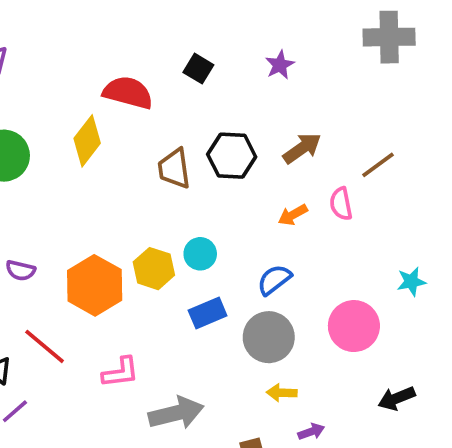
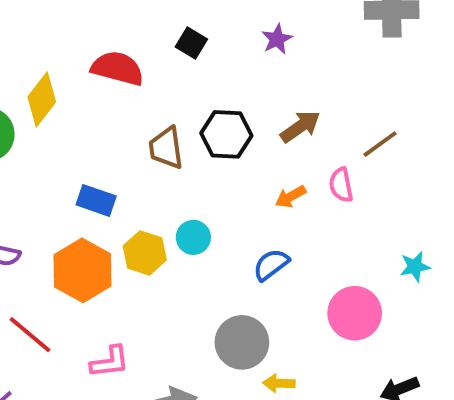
yellow diamond: (87, 141) -> (42, 99), moved
blue rectangle: (208, 313) -> (96, 200), moved, turned 42
gray circle: (269, 337) -> (242, 342), moved

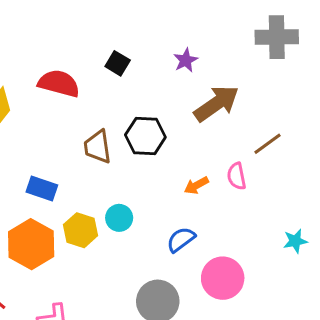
brown arrow: (300, 127) -> (216, 104), moved, size x1.4
pink circle: (355, 313) -> (223, 278), moved

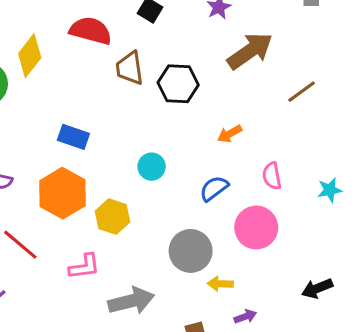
brown trapezoid: (98, 147) -> (130, 68), moved
pink semicircle: (237, 176) -> (272, 176), moved
yellow hexagon: (81, 230) -> (112, 217), moved

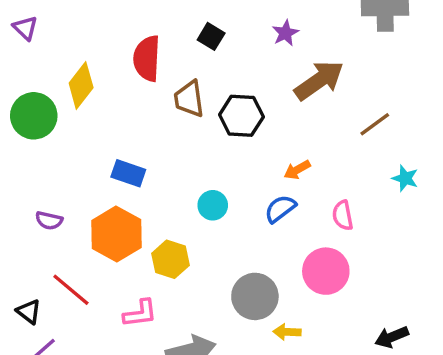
red semicircle: (91, 31) -> (147, 58), turned -102
blue semicircle: (214, 188) -> (280, 209), moved
cyan star: (330, 190) -> (405, 178), moved, turned 30

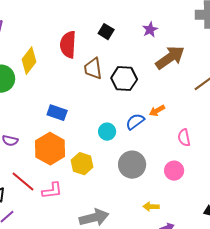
blue semicircle: (280, 209) -> (135, 122), moved
pink circle: (326, 271) -> (174, 171), size x0.7
gray circle: (255, 296) -> (132, 165), moved
pink L-shape: (140, 313) -> (52, 191), moved

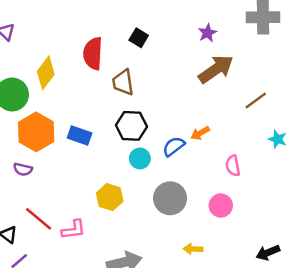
purple star: (150, 30) -> (207, 33), moved
black hexagon: (124, 79) -> (131, 126), moved
orange hexagon: (50, 149) -> (36, 132), moved

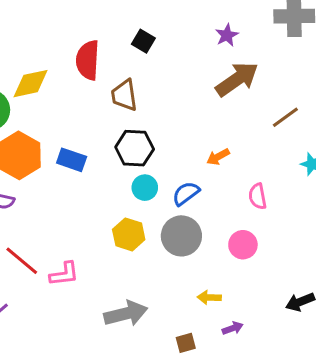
yellow diamond: (46, 73) -> (31, 84), turned 40
blue semicircle: (174, 146) -> (186, 193), moved
yellow hexagon: (110, 197) -> (129, 234), moved

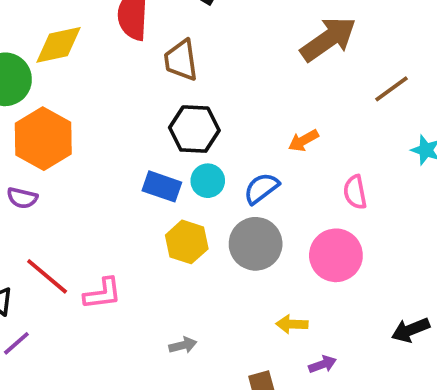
blue rectangle: (72, 160) -> (162, 186), moved
pink circle: (243, 245) -> (336, 255), size x1.4
gray arrow: (126, 314) -> (183, 345), size x0.5

